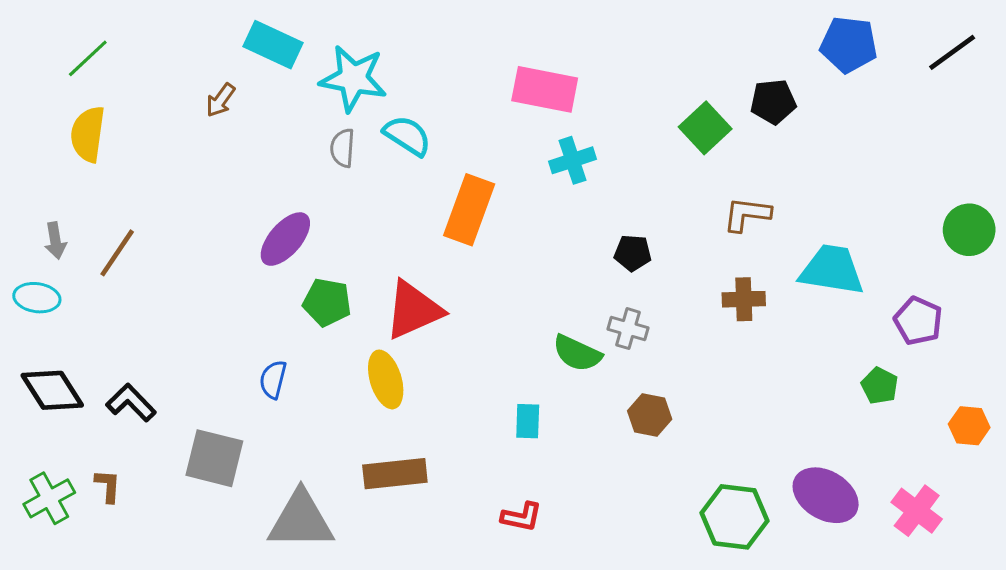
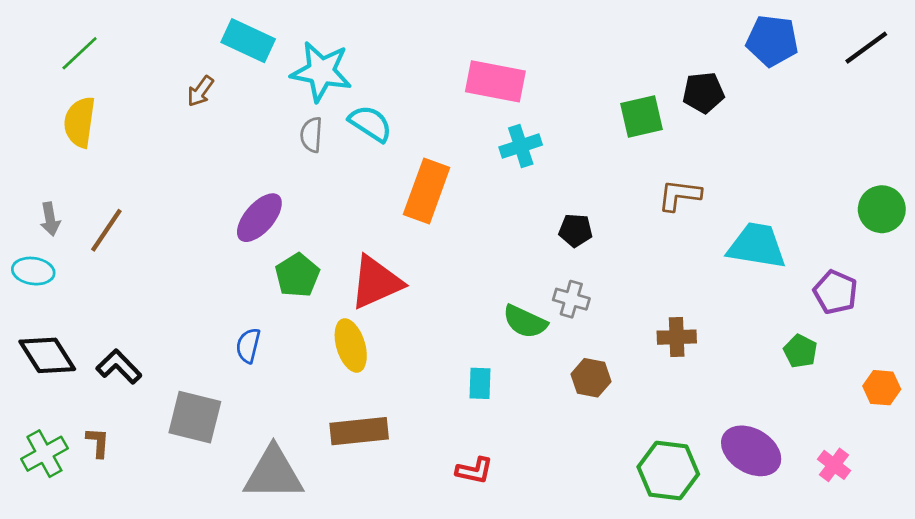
green square: (705, 128) -> (642, 116), turned 30
brown cross: (744, 299) -> (677, 337), moved
green pentagon: (327, 302) -> (297, 275), turned 30
pink cross: (917, 511) -> (834, 465), size x0.7

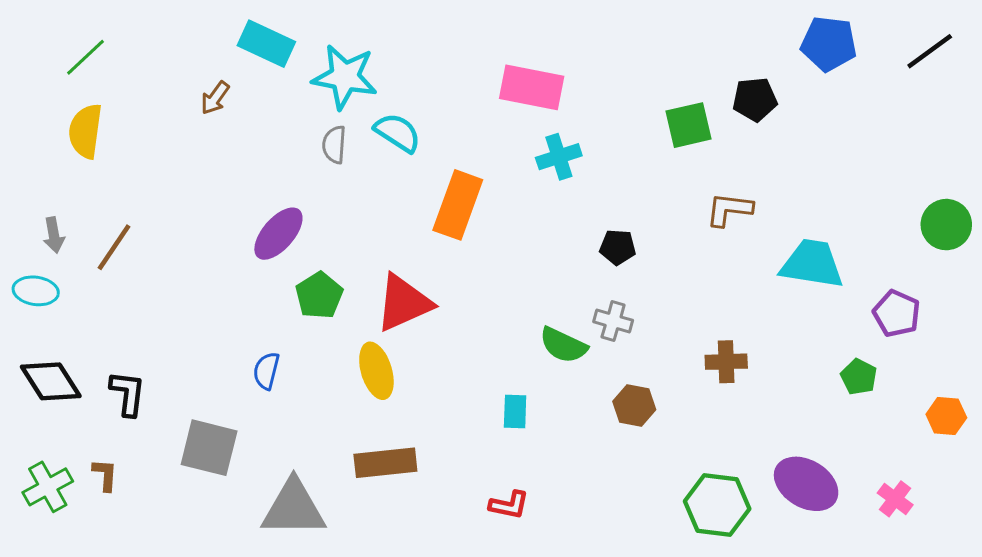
black L-shape: (119, 367) -> (128, 393), turned 51

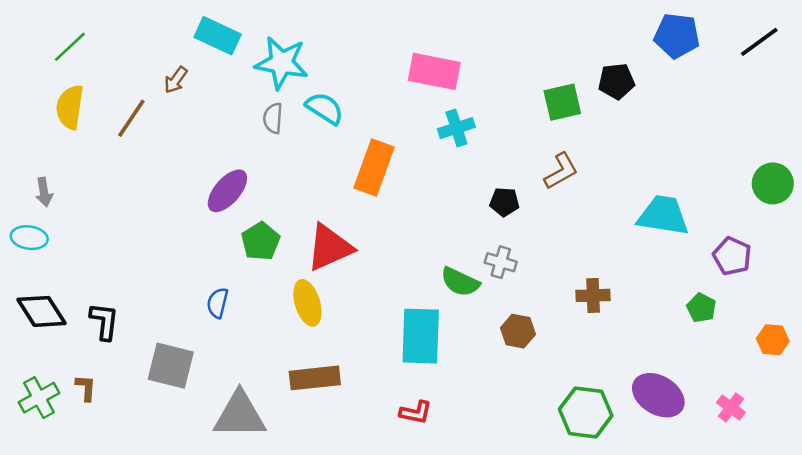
brown L-shape: (729, 209) -> (561, 171), moved, turned 144
brown line: (114, 247) -> (131, 118), moved
cyan rectangle: (515, 411) -> (421, 336), size x2.0

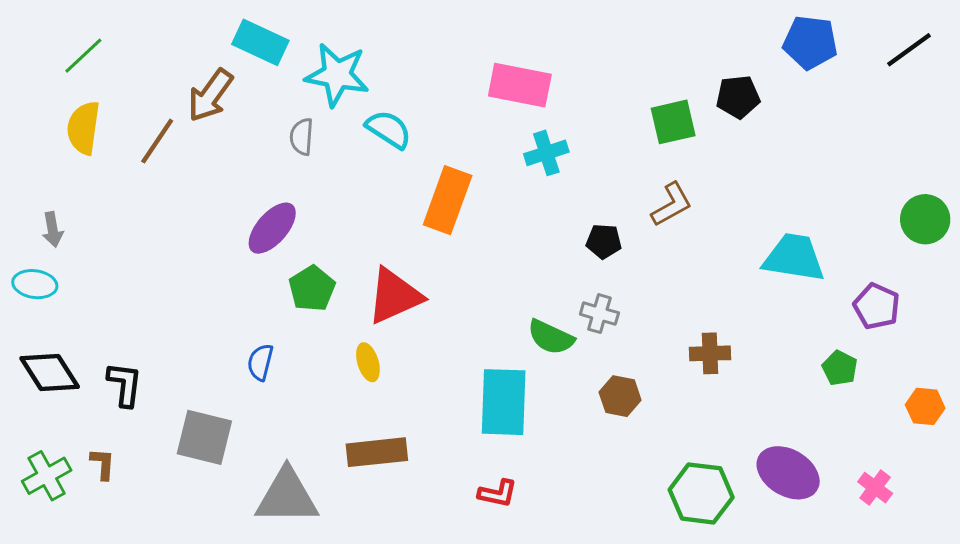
brown arrow: (176, 80) -> (210, 95), size x1.6
gray semicircle: (273, 118) -> (302, 137), moved
yellow ellipse: (307, 303) -> (368, 362), size x0.7

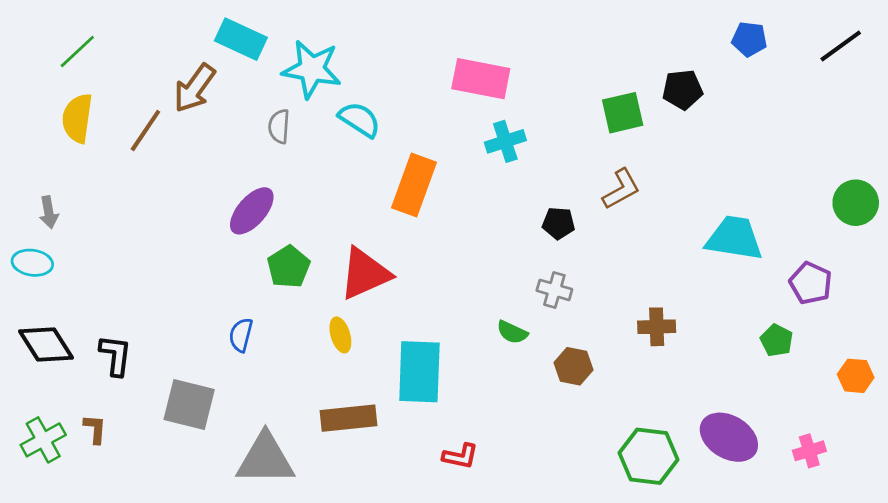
blue pentagon: (810, 42) -> (749, 39), size x0.7
green semicircle: (551, 337) -> (512, 332), moved, size x0.7
cyan rectangle: (504, 402) -> (419, 372), moved
pink cross: (875, 488) -> (809, 451), turned 36

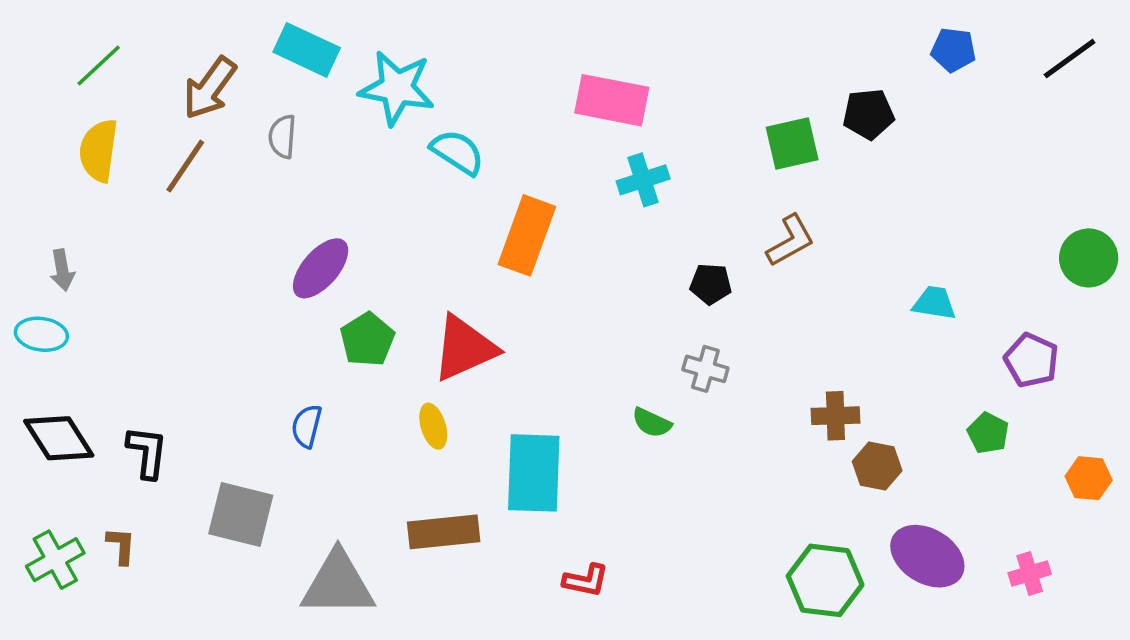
brown arrow: (195, 88) -> (210, 88), moved
gray semicircle: (279, 126) -> (282, 137), moved
cyan trapezoid: (734, 238) -> (934, 303), size x0.6
brown hexagon: (574, 366) -> (877, 466), moved

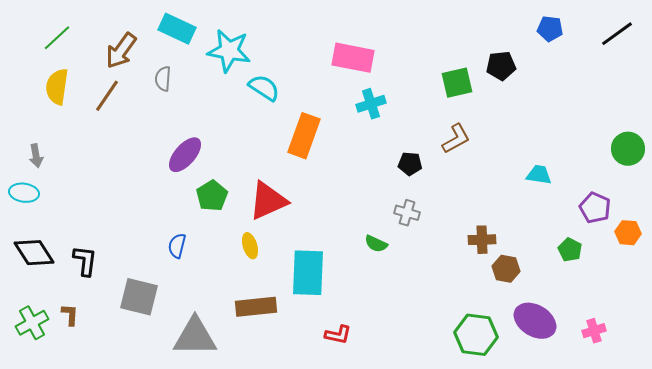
orange hexagon: (1089, 478) -> (628, 233), moved

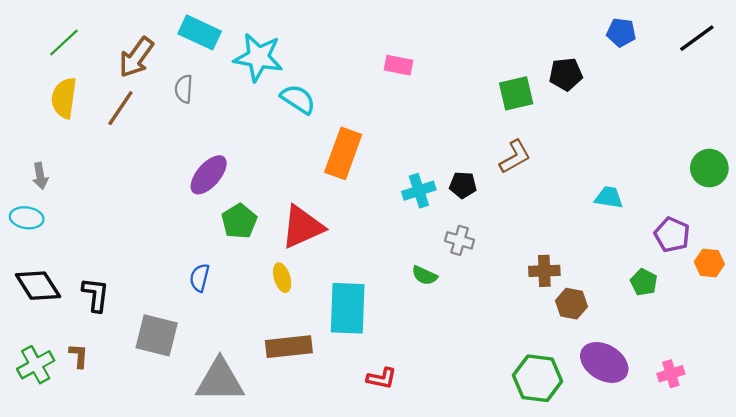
pink rectangle: (353, 58) -> (399, 65), size x0.6
cyan cross: (371, 104) -> (419, 191), moved

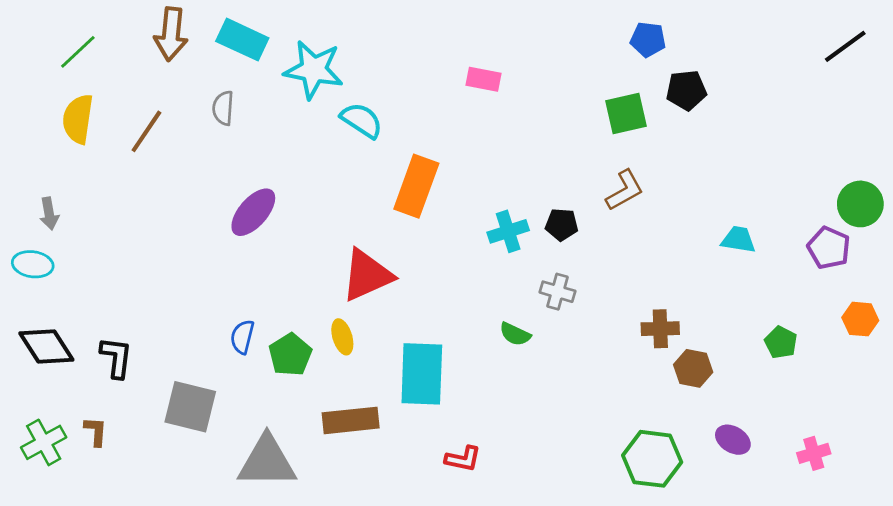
blue pentagon: (621, 32) -> (648, 40), moved
brown arrow: (136, 57) -> (171, 34), moved, turned -30
green pentagon: (239, 221) -> (290, 355), moved
purple pentagon: (672, 235) -> (829, 248), moved
purple ellipse: (604, 362) -> (733, 440), size x0.6

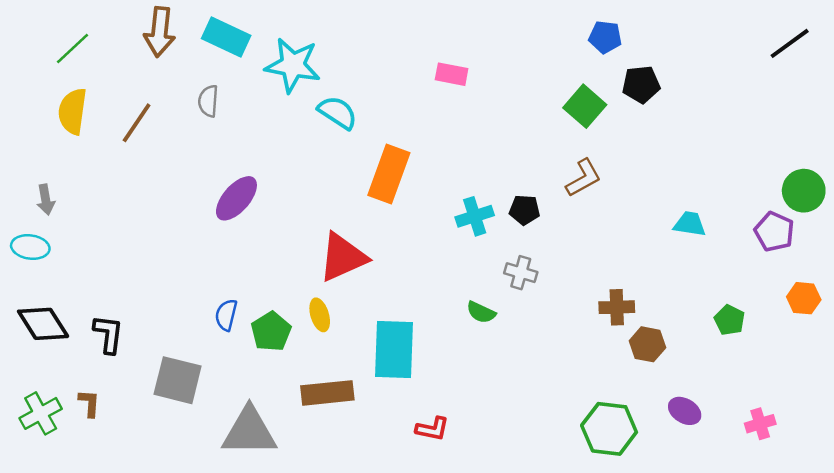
green square: (626, 114) -> (585, 106), turned -36

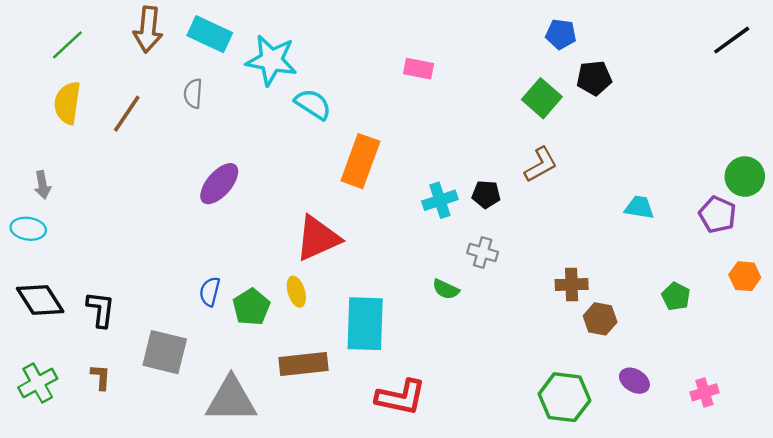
brown L-shape: (89, 403) -> (101, 377), moved
red L-shape: (432, 429) -> (401, 397), size x1.6

